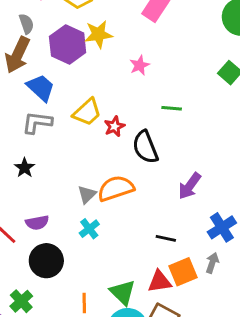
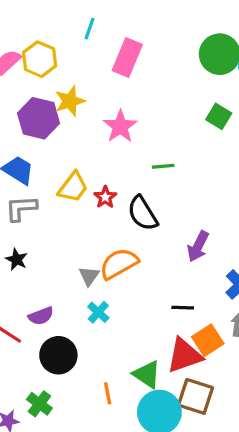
pink star: (140, 65) -> (120, 126), size x1.5
red triangle: (160, 282) -> (184, 355), size x1.4

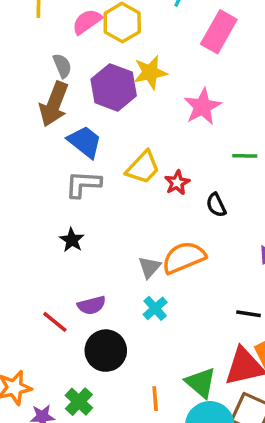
black semicircle: (143, 213) -> (216, 205), size x0.6

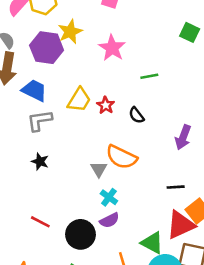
orange semicircle: (184, 257) -> (122, 157), turned -120
purple semicircle: (92, 305) -> (109, 220), moved

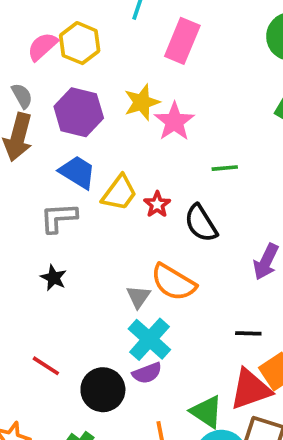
yellow star: (70, 32) -> (142, 102), moved
blue trapezoid: (34, 90) -> (77, 172), moved
black semicircle: (136, 115) -> (201, 223), size x1.5
cyan cross: (109, 197) -> (149, 339), size x1.6

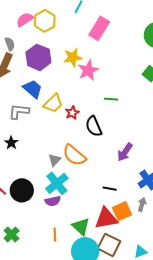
black circle: (103, 390) -> (22, 190), moved

